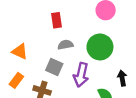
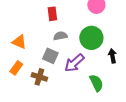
purple arrow: (81, 75) -> (74, 63), turned 35
black arrow: (122, 78) -> (112, 56), moved

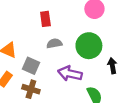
gray square: (50, 56) -> (31, 66), moved
purple arrow: (74, 63) -> (70, 74), turned 55

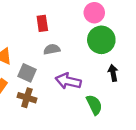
green circle: (89, 46) -> (101, 40), moved

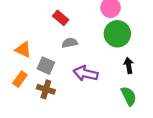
red rectangle: (42, 23) -> (61, 18), turned -42
green semicircle: (94, 105) -> (129, 96), moved

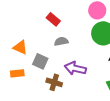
orange rectangle: (20, 79) -> (17, 73), turned 48
brown cross: (46, 89) -> (54, 82), moved

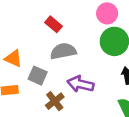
gray semicircle: (61, 41) -> (63, 51), size x1.5
brown cross: (54, 82) -> (55, 101), turned 35

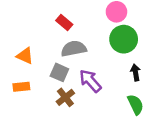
gray square: (38, 76) -> (59, 72), moved
purple arrow: (80, 84) -> (90, 81), turned 35

